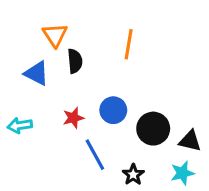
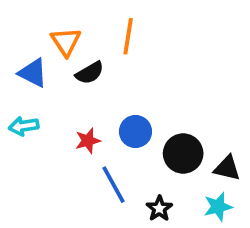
orange line: (129, 44) -> (128, 36), moved
black semicircle: (75, 61) -> (90, 73), turned 65
blue triangle: (37, 73) -> (33, 73), moved
cyan arrow: (20, 126) -> (24, 126), moved

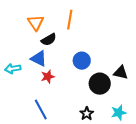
blue triangle: (33, 73) -> (39, 59), moved
blue circle: (135, 132) -> (82, 61), moved
black triangle: (227, 168) -> (121, 73), moved
blue line: (113, 185) -> (41, 110), moved

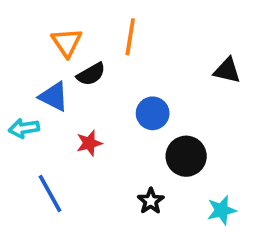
blue triangle: (39, 59) -> (54, 97), moved
black triangle: (121, 73) -> (227, 70), moved
blue line: (41, 110) -> (50, 193), moved
black star: (87, 114) -> (151, 201), moved

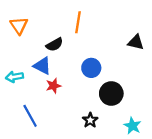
orange triangle: (67, 42) -> (19, 26), moved
blue triangle: (54, 97) -> (42, 66), moved
cyan star: (222, 210) -> (132, 126), turned -30

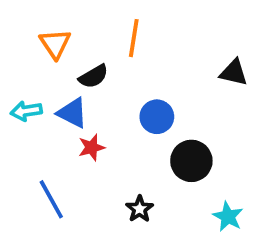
orange triangle: (19, 26) -> (55, 44), moved
cyan arrow: (14, 77) -> (26, 111), moved
black star: (90, 120) -> (140, 209), moved

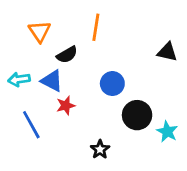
blue line: (51, 199) -> (31, 125), moved
cyan star: (228, 217) -> (167, 132), moved

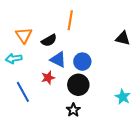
orange triangle: (40, 31) -> (24, 35), moved
blue triangle: (52, 81) -> (58, 60), moved
black circle: (137, 115) -> (78, 85), moved

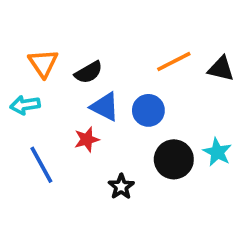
orange line: (70, 20) -> (174, 61), moved, turned 54
black circle: (78, 85) -> (174, 159), moved
cyan star: (123, 97) -> (217, 152), moved
black star: (73, 110) -> (121, 187), moved

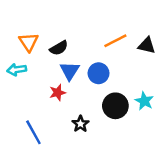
blue triangle: (105, 107) -> (70, 71), turned 35
blue line: (41, 165) -> (33, 132), moved

